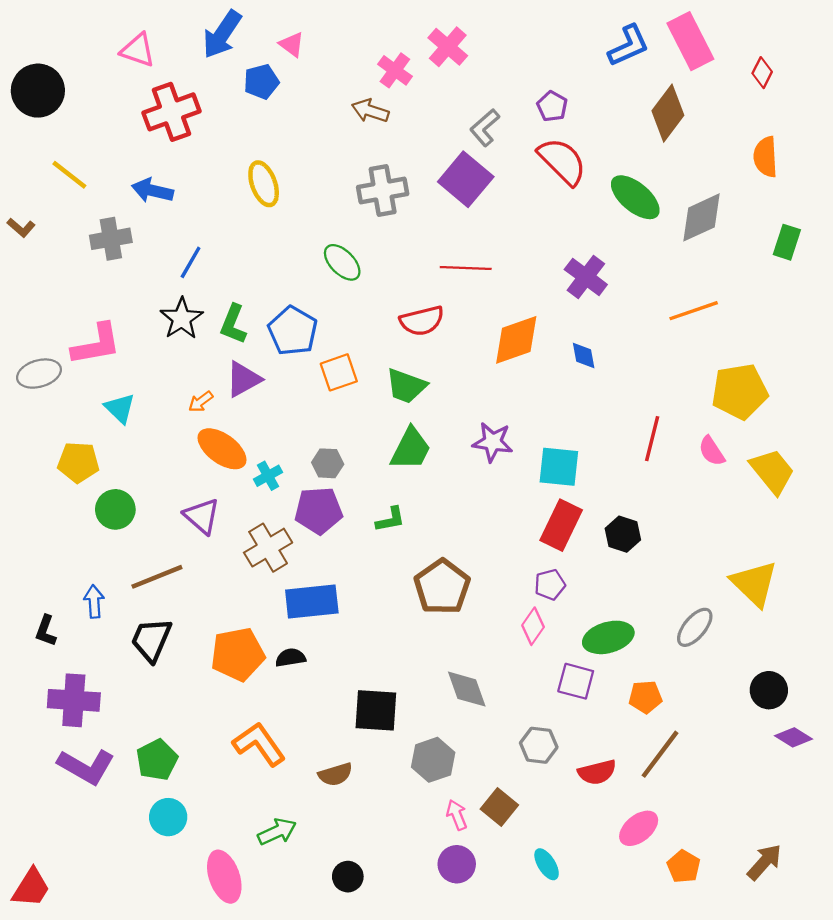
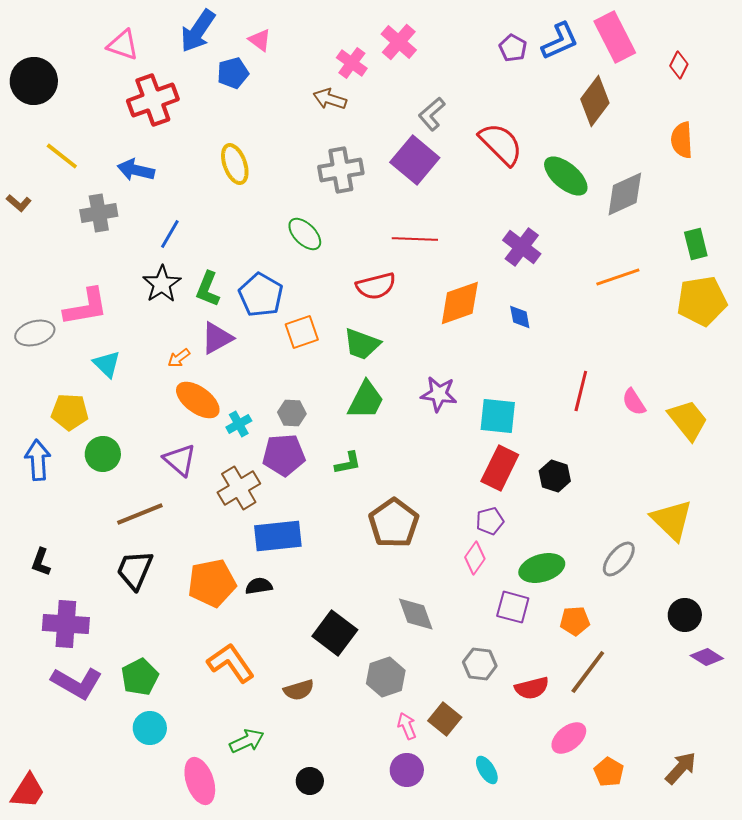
purple pentagon: (552, 106) -> (513, 48), moved
green rectangle: (787, 242) -> (696, 244), moved, turned -32
yellow pentagon: (740, 392) -> (702, 301), moved
blue arrow: (94, 601) -> (38, 460), moved, size x1.4
black square: (376, 710) -> (335, 633), turned 33

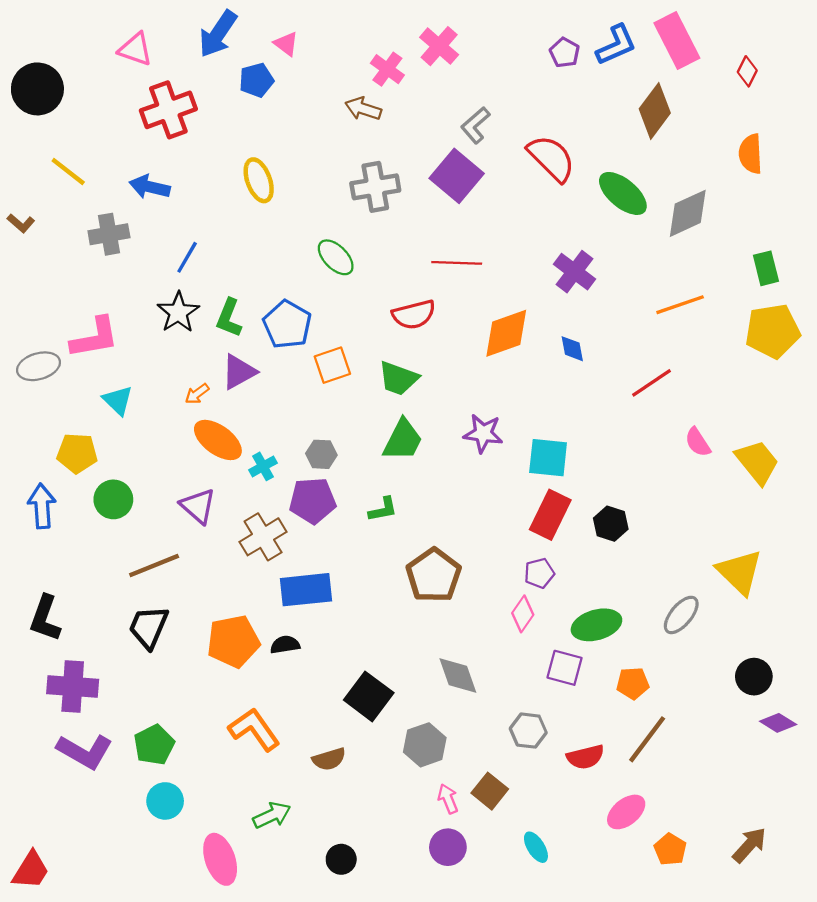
red line: (581, 391) -> (652, 383), moved, turned 42
black L-shape: (41, 562) -> (45, 618), size x1.5

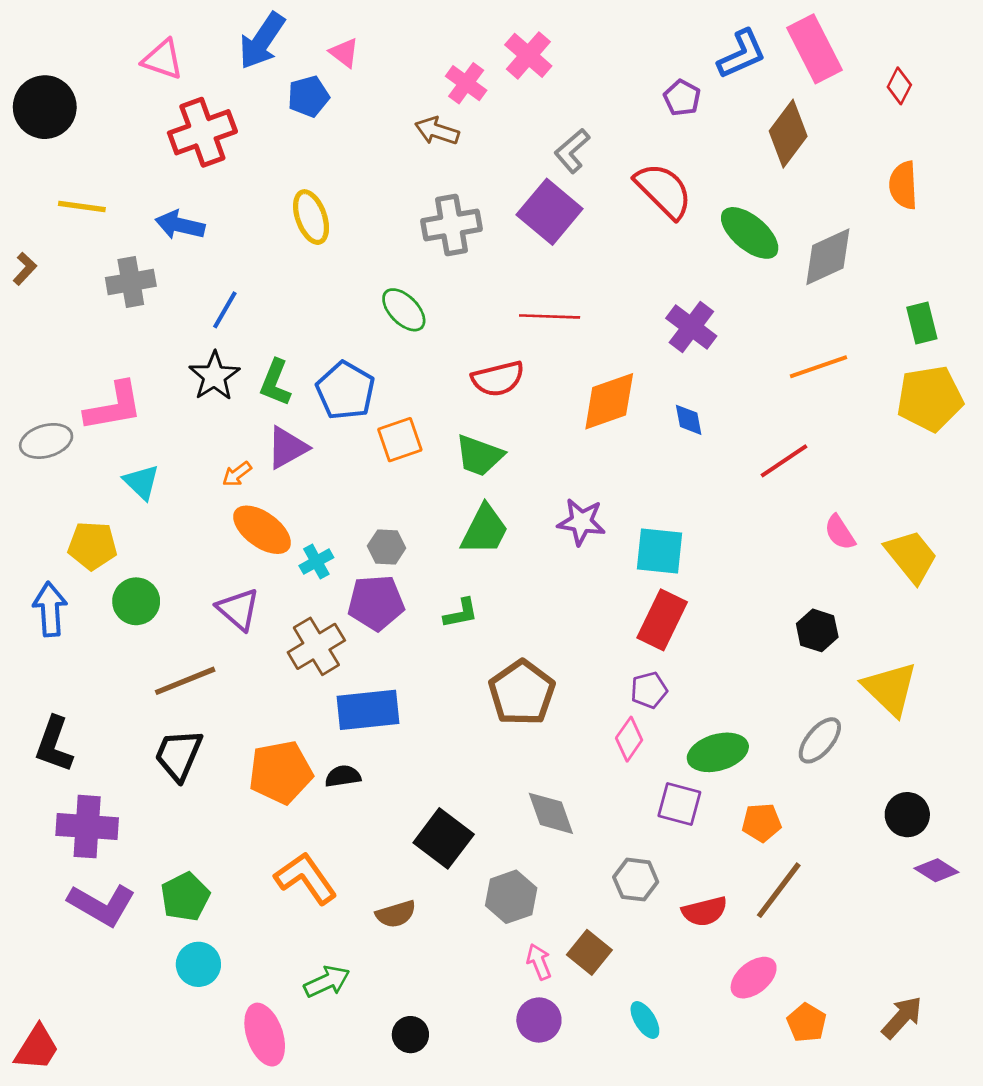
purple pentagon: (565, 53) -> (682, 98), moved
yellow line: (68, 171) -> (82, 206), turned -30
brown L-shape: (21, 223) -> (25, 269), turned -88
black hexagon: (611, 524) -> (817, 630), moved

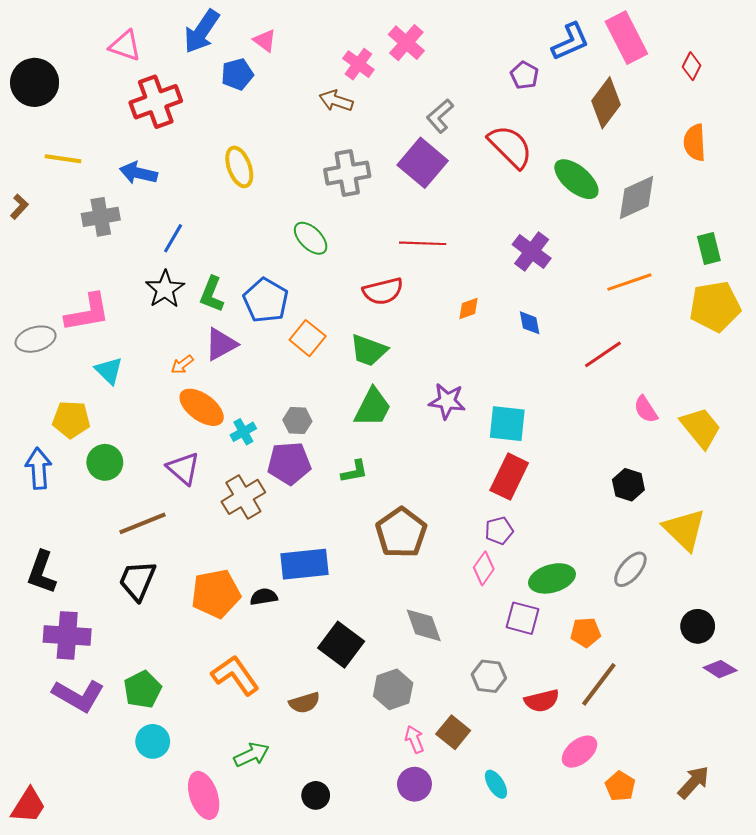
orange diamond: (609, 401) -> (468, 309), size x0.5
orange square: (400, 440) -> (308, 338), turned -32
blue rectangle: (368, 710) -> (304, 564), moved

